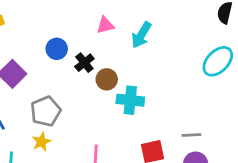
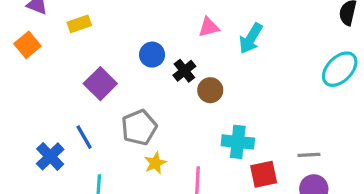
cyan cross: (130, 100) -> (238, 142), moved
yellow star: (41, 142) -> (155, 163), moved

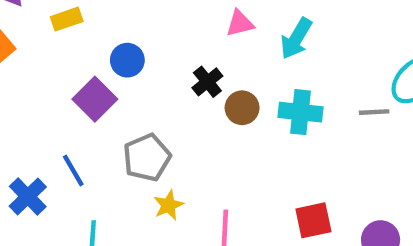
blue circle: (152, 55) -> (127, 60), moved
cyan cross: (238, 142) -> (300, 112), moved
gray line: (309, 155) -> (374, 112), moved

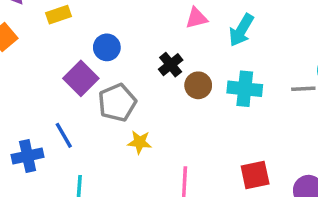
gray pentagon: (147, 158) -> (117, 103), moved
blue cross: (28, 196) -> (28, 156), turned 32
yellow star: (168, 205) -> (140, 142), moved, turned 30

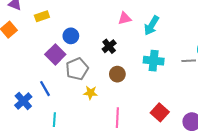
brown circle: (198, 85) -> (117, 74), moved
blue cross: (28, 156) -> (23, 101), turned -30
red square: (255, 175) -> (160, 112), turned -36

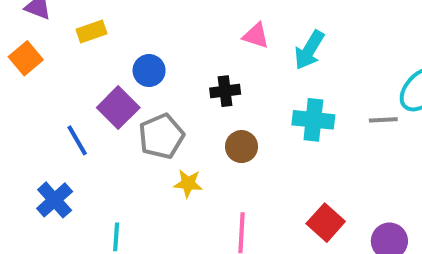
pink triangle: (125, 18) -> (256, 36), turned 32
black cross: (109, 46) -> (225, 91), turned 32
blue line: (45, 89) -> (77, 140), moved

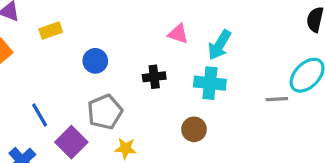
purple square: (118, 108) -> (71, 142), moved
cyan cross: (313, 120) -> (210, 83), moved
brown circle: (241, 147) -> (194, 129), moved

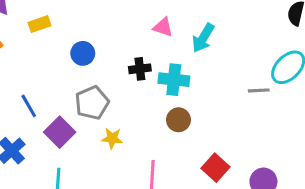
cyan cross: (210, 83) -> (174, 80), moved

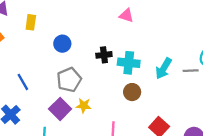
yellow rectangle: (40, 24) -> (31, 22), turned -63
pink triangle: (163, 27) -> (126, 16), moved
cyan arrow: (203, 38) -> (164, 68), moved
purple square: (60, 132) -> (60, 109), moved

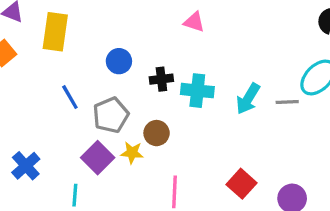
yellow rectangle: (31, 22) -> (55, 32), size x1.6
blue circle: (62, 44) -> (119, 61), moved
blue line: (23, 82) -> (70, 97), moved
brown circle: (132, 92) -> (157, 133), moved

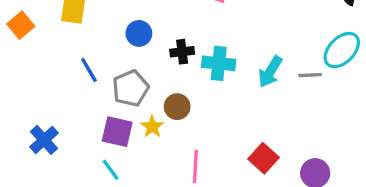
yellow star: (132, 153) -> (152, 127), turned 30
purple square: (98, 158) -> (117, 132), turned -32
cyan line: (75, 195) -> (111, 170), moved, turned -40

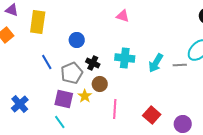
black cross: (182, 52) -> (93, 63), moved, turned 32
pink line: (195, 167) -> (115, 109), moved

